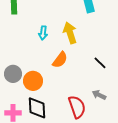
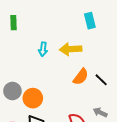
yellow arrow: (70, 33) -> (71, 49), turned -75
orange semicircle: (60, 60) -> (81, 77), moved

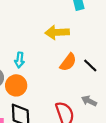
cyan arrow: (43, 49) -> (19, 60), moved

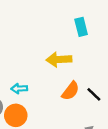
cyan arrow: (19, 60) -> (19, 89), turned 80

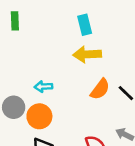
cyan rectangle: (81, 27) -> (85, 25), moved

